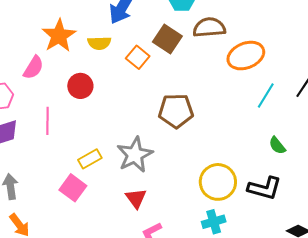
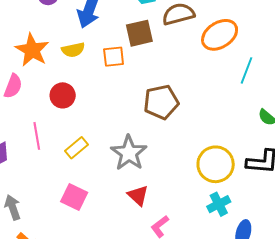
brown square: (167, 39) -> (139, 33), turned -36
orange square: (138, 57) -> (114, 57), turned -35
yellow rectangle: (90, 159) -> (76, 148), moved

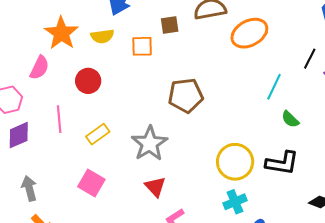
brown square: (139, 33) -> (170, 25), size x0.7
cyan line: (247, 70) -> (274, 87), moved

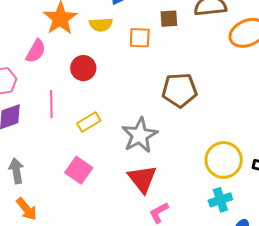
red triangle: (155, 187) -> (142, 179), size x1.4

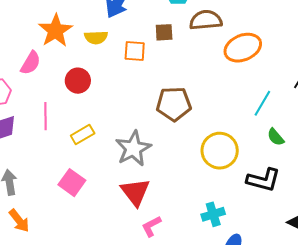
yellow circle: (224, 160) -> (220, 151), moved

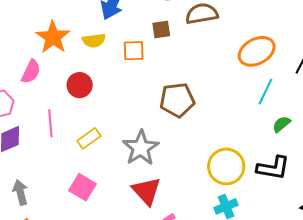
orange ellipse: (243, 48) -> (257, 51), moved
green semicircle: (276, 137) -> (281, 124), turned 96
yellow circle: (220, 151) -> (226, 166), moved

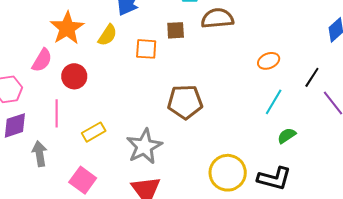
yellow semicircle: (94, 40) -> (108, 35), turned -55
orange ellipse: (257, 51) -> (269, 61), size x0.6
red circle: (80, 85) -> (74, 76), moved
gray arrow: (20, 192) -> (40, 154), moved

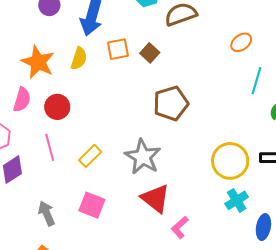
brown square: (176, 30) -> (150, 53), moved, turned -30
orange square: (146, 49) -> (118, 49), moved
gray arrow: (40, 154) -> (47, 213), moved

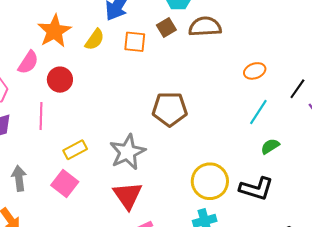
brown square: (150, 53) -> (166, 28), moved
yellow rectangle: (90, 156) -> (75, 150), moved

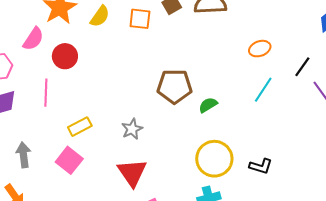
green semicircle: (270, 146) -> (208, 105), moved
gray star: (127, 152) -> (132, 129), size x0.6
black L-shape: (256, 189) -> (261, 166), size x0.7

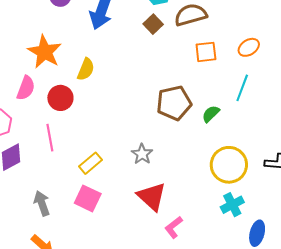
yellow semicircle: (100, 16) -> (86, 69), moved
orange square: (140, 19) -> (206, 52), moved
cyan line: (263, 90) -> (242, 88), moved

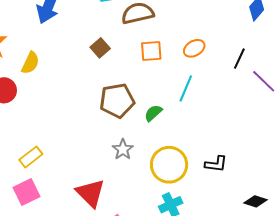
brown square: (153, 24) -> (100, 48), moved
gray star: (142, 154) -> (123, 149), moved
pink square: (88, 198) -> (26, 192), turned 36

